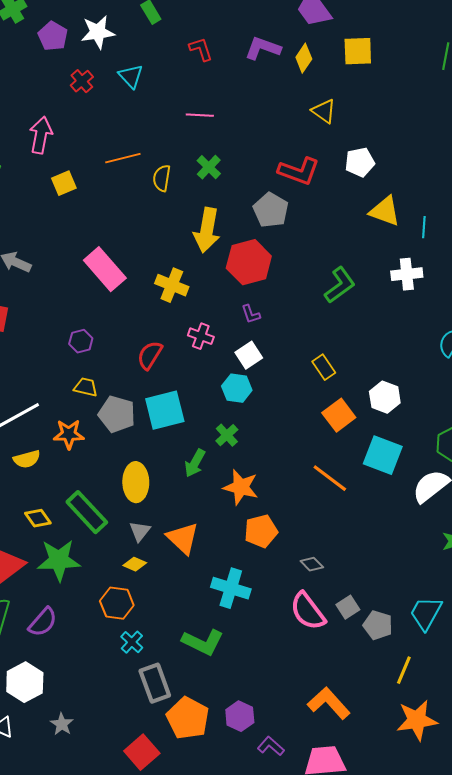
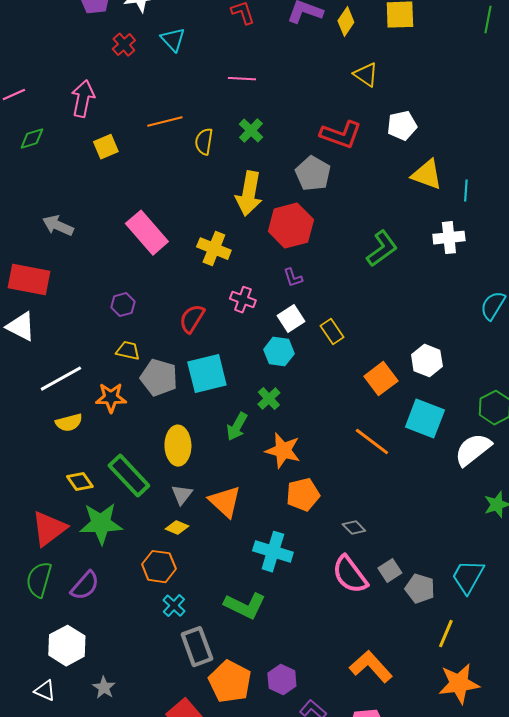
yellow rectangle: (324, 367) -> (332, 332), moved

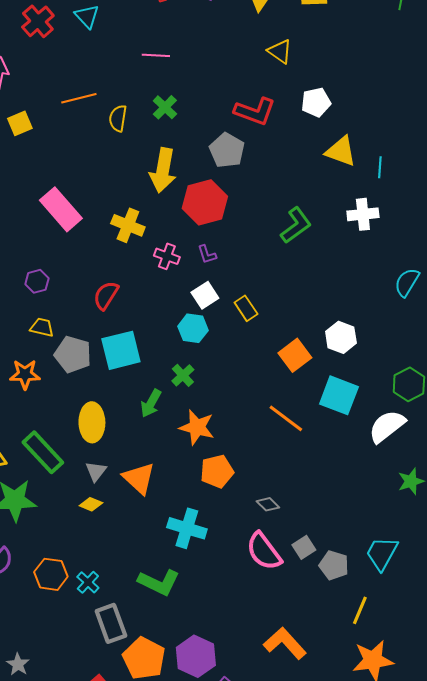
red cross: (124, 45) -> (38, 21), size x1.4
pink cross: (243, 300) -> (167, 256), moved
orange hexagon: (159, 567) -> (51, 574), moved
purple hexagon: (282, 680) -> (196, 656), size x1.4

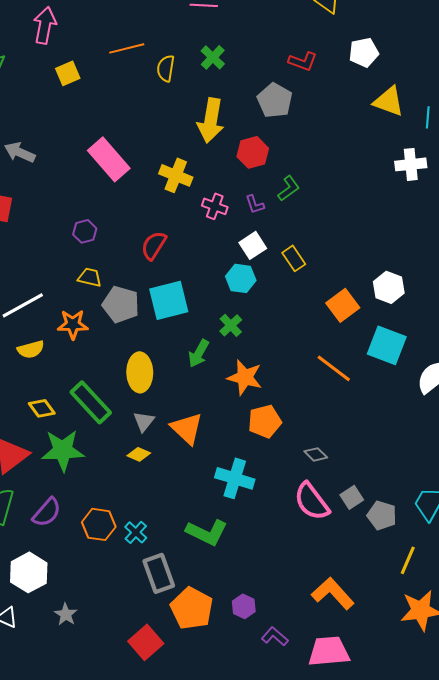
red L-shape: (255, 111) -> (303, 61), size x0.7
red hexagon: (205, 202) -> (253, 152), size x0.7
green L-shape: (296, 225) -> (289, 188), moved, size x0.7
purple hexagon: (196, 656) -> (244, 606), size x0.6

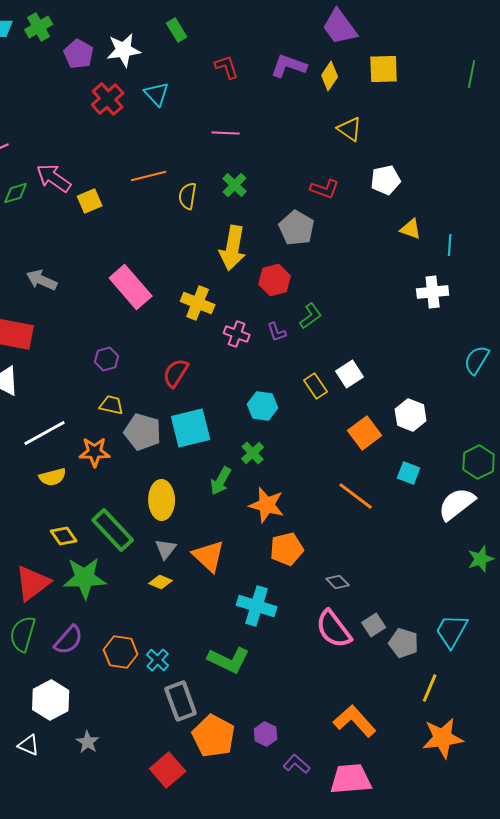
pink arrow: (45, 25) -> (54, 178), moved, turned -66
yellow triangle: (389, 101) -> (411, 229), size x0.7
white square: (253, 245) -> (350, 374), moved
cyan square: (387, 345) -> (409, 473), size x0.6

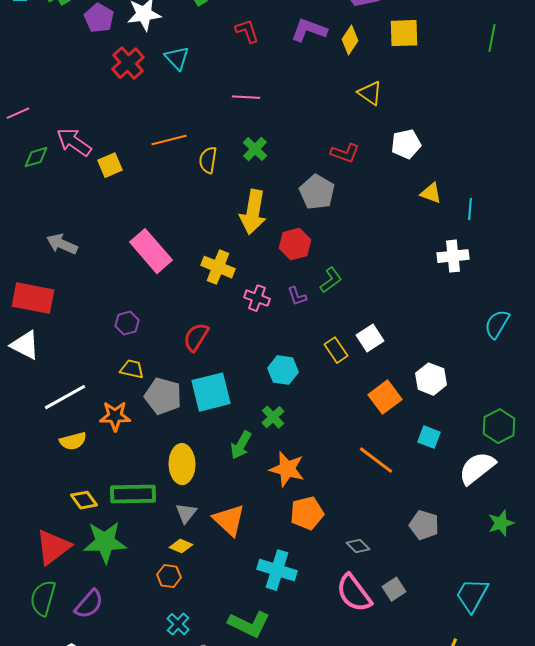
green rectangle: (113, 530) -> (133, 494), turned -48
gray pentagon: (404, 643) -> (424, 525), moved
orange hexagon: (121, 652) -> (169, 576), moved, size x0.7

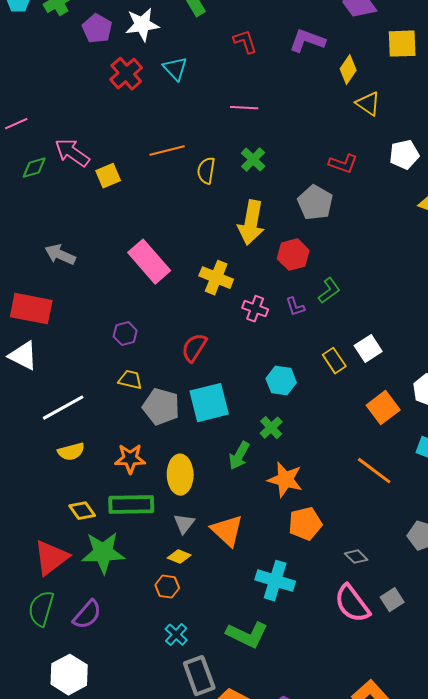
yellow diamond: (350, 40) -> (348, 70), moved
orange star: (115, 416) -> (130, 459), moved

